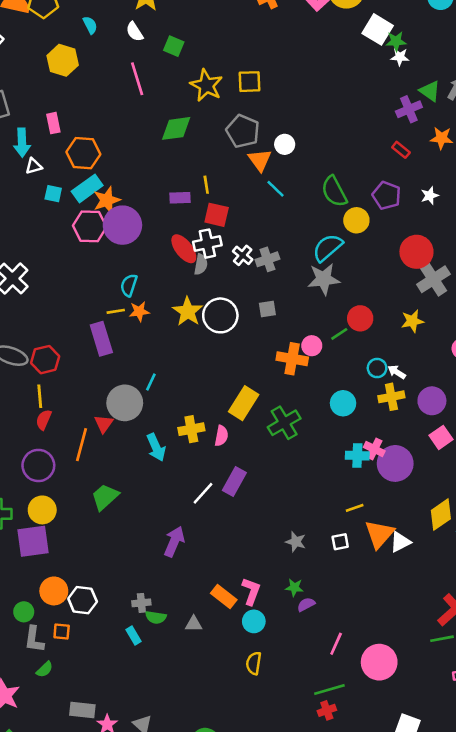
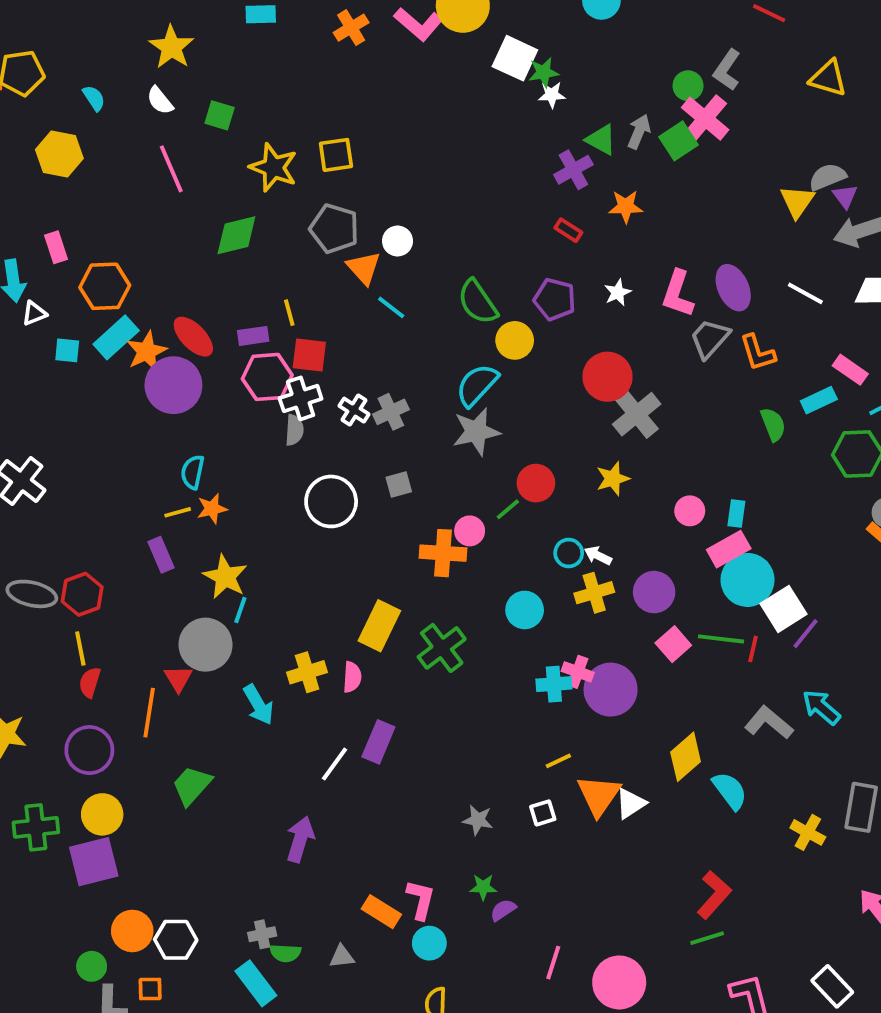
pink hexagon: (90, 226) -> (267, 377), moved
red ellipse: (184, 249) -> (193, 337), moved
yellow star: (188, 311) -> (225, 577), moved
purple rectangle: (101, 339) -> (161, 555), size x0.7
cyan rectangle: (133, 636) -> (256, 983), size x1.6

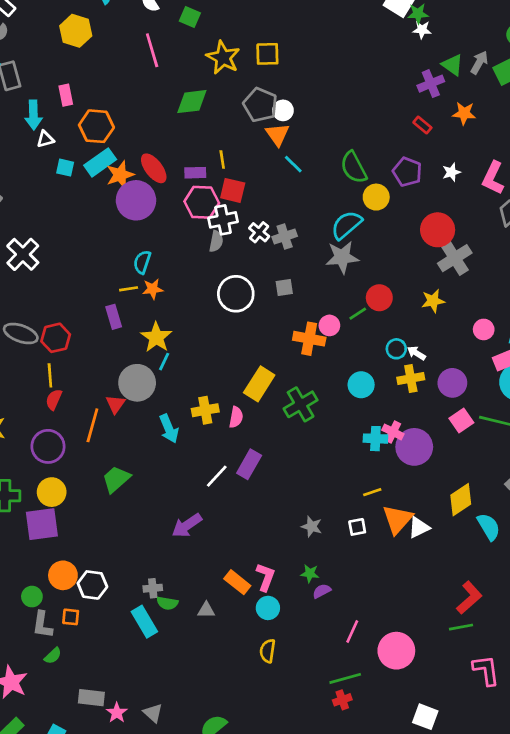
white circle: (398, 241) -> (283, 110), moved
purple arrow: (300, 839) -> (187, 525), turned -148

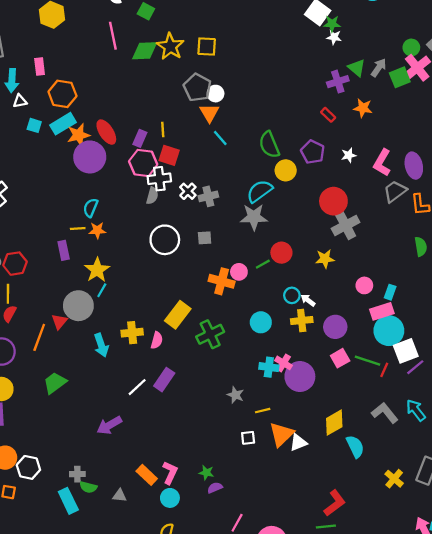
green diamond: (192, 102) -> (145, 51), moved
purple rectangle: (195, 173) -> (140, 138), turned -70
gray star: (312, 527) -> (235, 395), moved

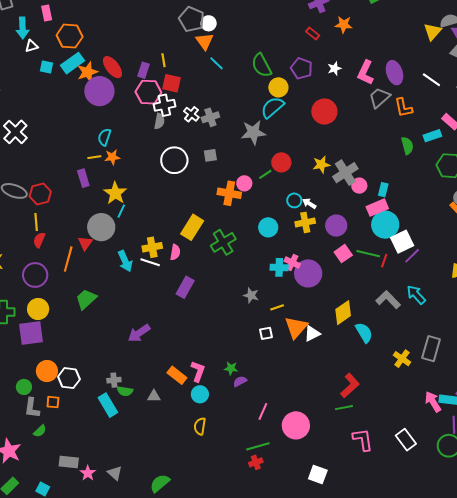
cyan semicircle: (260, 191) -> (272, 107), moved
gray cross: (346, 225) -> (345, 173), moved
white line: (137, 387) -> (150, 262), moved, turned 66

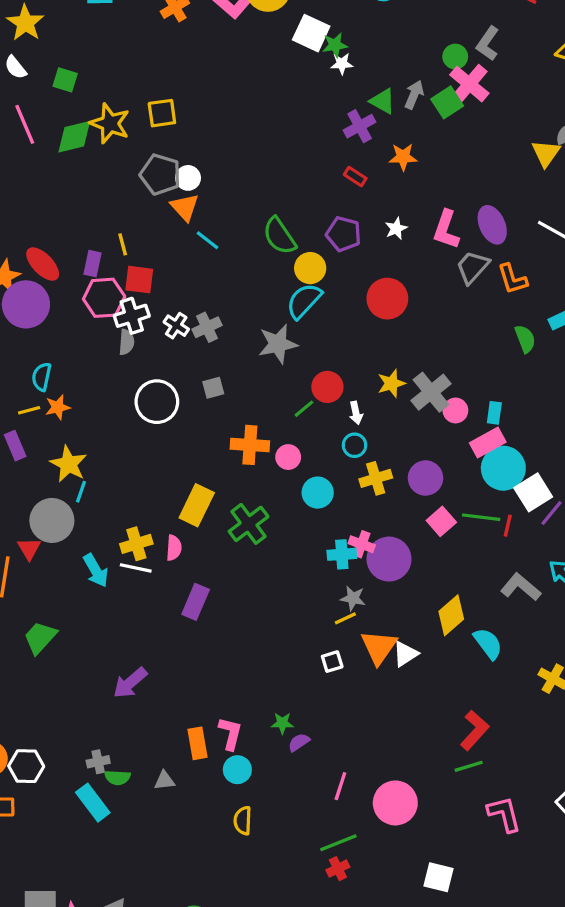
pink circle: (244, 183) -> (288, 457), moved
white arrow: (309, 203) -> (356, 413), moved, turned -128
gray star: (251, 295) -> (353, 598), moved
orange rectangle: (177, 375) -> (198, 743), turned 48

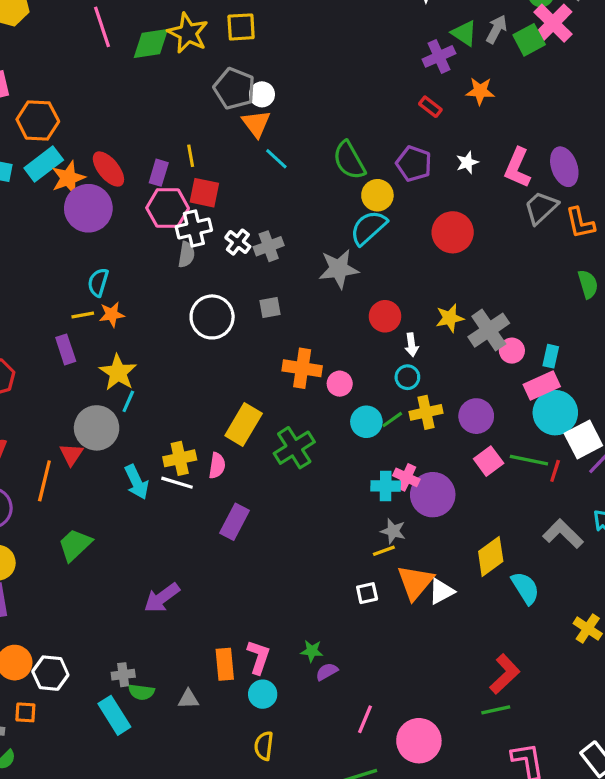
green line: (304, 409) -> (392, 420), moved

